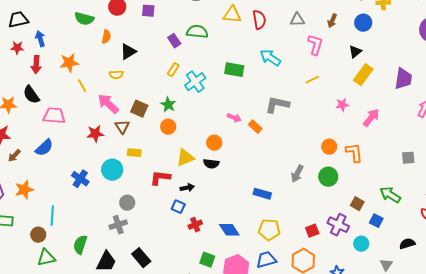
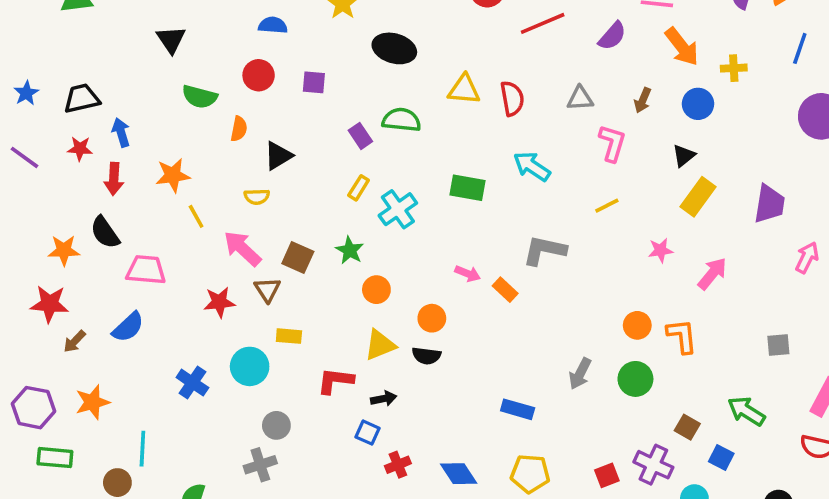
orange circle: (168, 127) -> (376, 290), moved

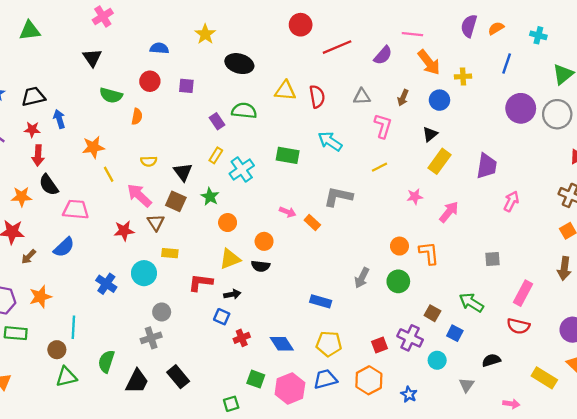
black triangle: (278, 156) -> (183, 172), moved, turned -36
red arrow: (114, 179) -> (38, 155), moved

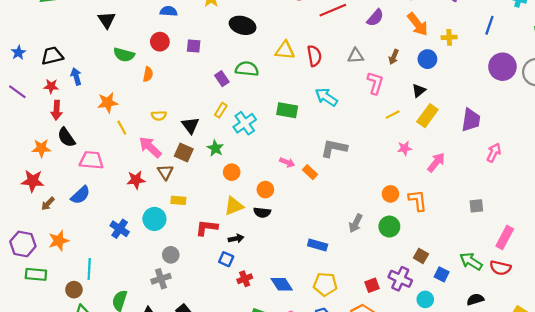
yellow line: (379, 167) -> (393, 115), moved
green arrow: (471, 303) -> (471, 261), moved

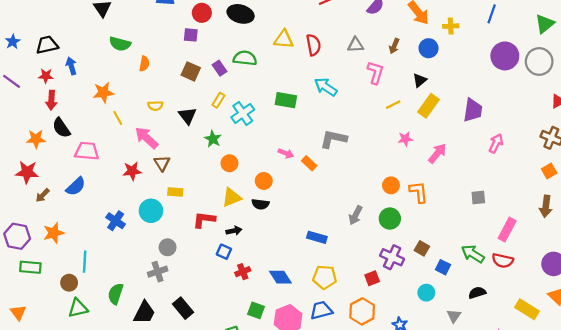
red circle: (160, 42) -> (202, 13), moved
brown square: (184, 153) -> (191, 71), moved
purple cross: (400, 279) -> (392, 257), moved

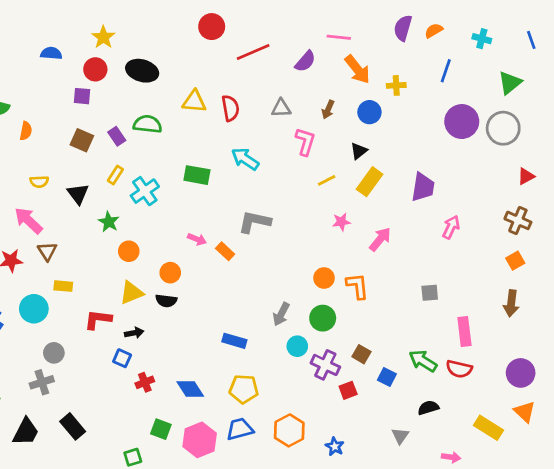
pink rectangle: (507, 230) -> (464, 331), turned -35
red square: (372, 278) -> (348, 390), moved
cyan circle: (426, 293) -> (297, 346), moved

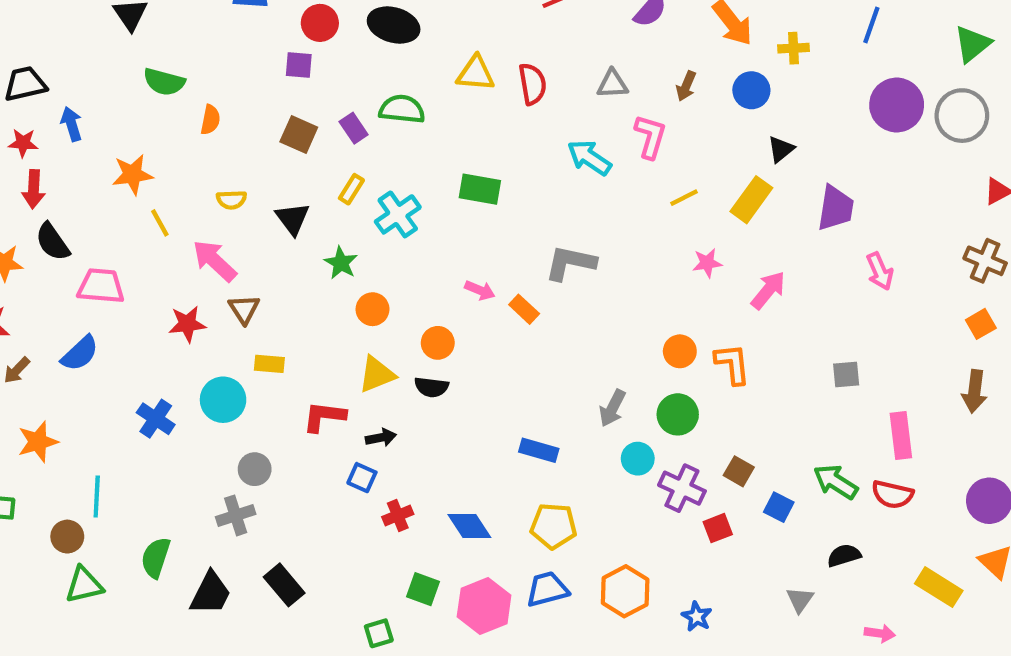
black triangle: (359, 151) -> (781, 149), moved
cyan arrow: (245, 159) -> (589, 158), moved
pink arrow: (451, 227) -> (880, 271), turned 130

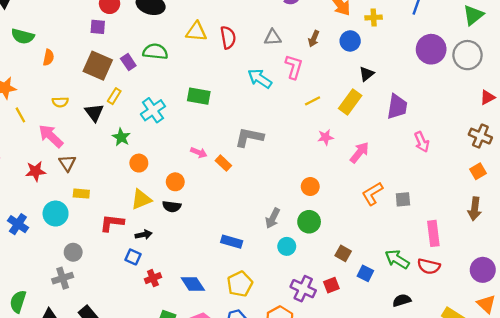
brown square: (299, 134) -> (98, 66), size x1.4
yellow rectangle: (351, 189) -> (114, 96), moved
orange L-shape: (732, 364) -> (372, 194), moved, turned -115
purple cross: (682, 488) -> (303, 289), moved
yellow pentagon: (554, 526) -> (240, 284), turned -30

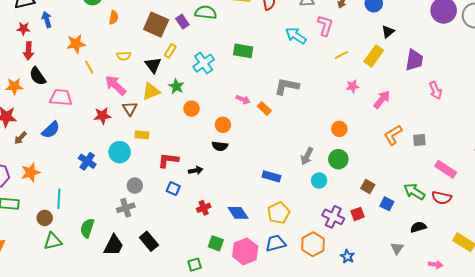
yellow triangle: (141, 199) -> (151, 91), moved
pink rectangle: (433, 233) -> (446, 169), turned -50
blue square: (133, 257) -> (173, 189), moved

